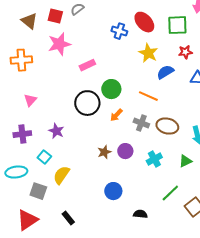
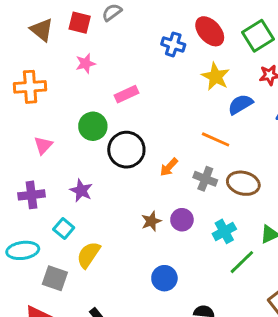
green square: (177, 25) -> (258, 36), turned -30
pink star: (59, 44) -> (86, 63), size x0.6
green circle: (111, 89) -> (93, 126), moved
green line: (170, 193) -> (242, 262), moved

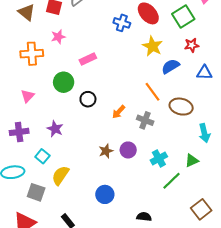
orange cross: (30, 87) -> (32, 54), moved
orange line: (216, 139) -> (152, 92), turned 30
black circle: (126, 150) -> (88, 99), size x0.6
brown ellipse: (243, 183) -> (181, 107), moved
blue circle: (164, 278) -> (105, 194), moved

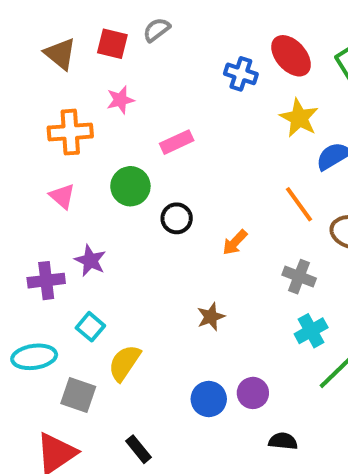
pink triangle: (28, 96) -> (62, 196), moved, turned -32
gray cross: (145, 120) -> (299, 277), moved
purple star: (55, 129) -> (90, 261), moved
purple circle: (128, 150) -> (253, 393), moved

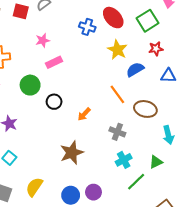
pink star: (120, 100) -> (43, 40), moved
brown star: (211, 317) -> (72, 153), size x1.6
yellow semicircle: (124, 363) -> (34, 187), moved

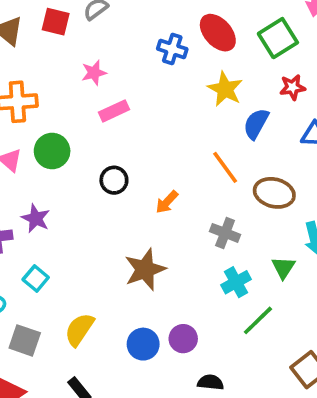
blue semicircle: (135, 70) -> (256, 124), turned -30
green circle: (30, 85) -> (52, 151), moved
green triangle: (156, 162) -> (283, 268), moved, turned -32

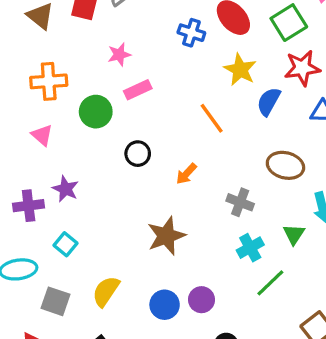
red star: (292, 87) -> (302, 68), size x1.5
green circle: (52, 151) -> (96, 112), moved
orange line: (225, 167) -> (212, 118), moved

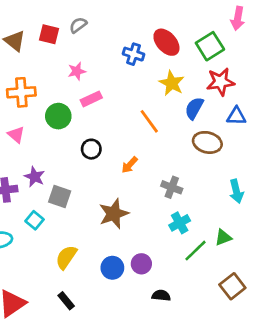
brown ellipse: (285, 165) -> (207, 142), moved
green triangle: (294, 234) -> (223, 237), moved, turned 36
gray square: (55, 301) -> (60, 197), moved

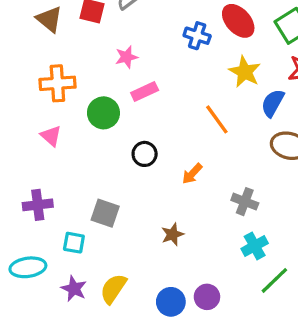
purple star: (35, 177) -> (74, 289), moved
brown star: (114, 214) -> (172, 234), size x0.6
cyan square: (35, 220) -> (74, 243), turned -30

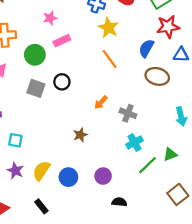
yellow star: (245, 72) -> (108, 28), moved
orange arrow: (192, 174) -> (101, 102), moved
gray square: (105, 213) -> (36, 88), moved
blue circle: (171, 302) -> (68, 177), moved

